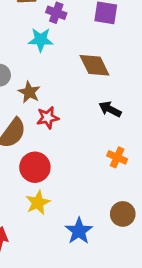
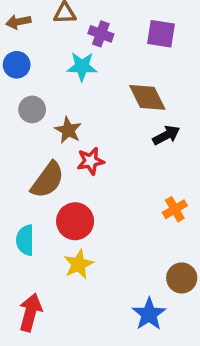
black arrow: (110, 109) -> (166, 135), moved, turned 125
orange cross: (117, 157) -> (175, 209), turned 36
blue star: (79, 231) -> (149, 314), moved

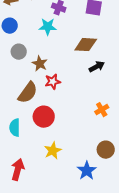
brown diamond: (147, 97) -> (86, 45), turned -60
yellow star: (79, 264) -> (53, 151), moved

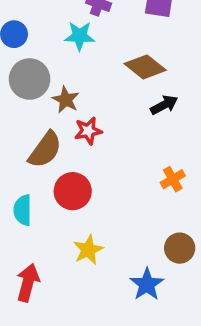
brown diamond: (86, 45) -> (145, 67), turned 35
gray circle: (19, 52) -> (30, 79), size x1.5

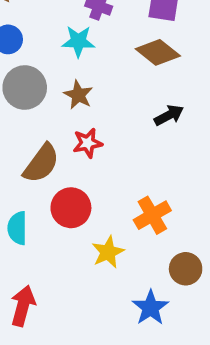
brown diamond: (145, 67) -> (158, 52), moved
brown star: (66, 100) -> (78, 95), moved
orange cross: (173, 179) -> (152, 215), moved, size x1.4
yellow star: (88, 250) -> (108, 252), moved

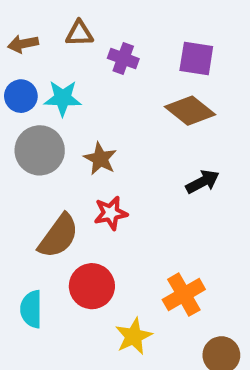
cyan star: (78, 41) -> (63, 98), moved

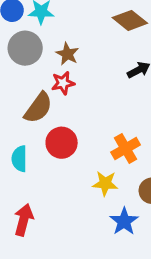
red star: (111, 213) -> (63, 83), moved
yellow star: (134, 336) -> (105, 183), moved, turned 30

